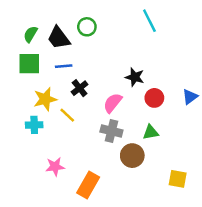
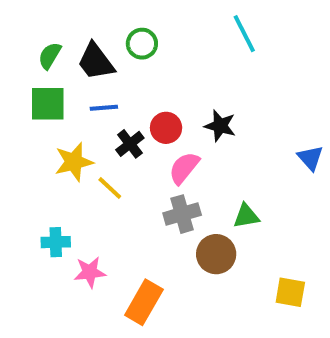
blue triangle: (190, 97) -> (310, 158), turned -35
red circle: (154, 98) -> (166, 128), moved
cyan cross: (34, 125) -> (56, 242), moved
gray cross: (111, 131) -> (182, 214), turned -30

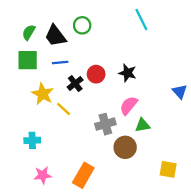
yellow star: (74, 162) -> (43, 94), turned -30
pink semicircle: (184, 168) -> (129, 106), moved
pink star: (90, 272) -> (43, 175), moved

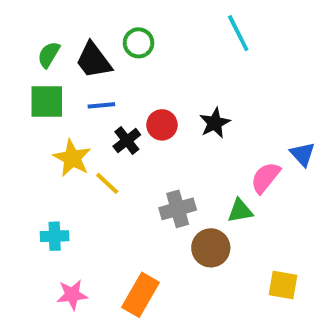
black star: (127, 73) -> (215, 123), turned 30
pink semicircle: (129, 106) -> (265, 178), moved

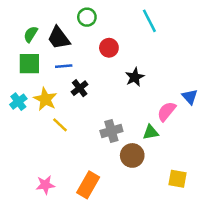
green circle: (139, 43) -> (87, 17), moved
red circle: (162, 125) -> (109, 48), moved
yellow line: (107, 183) -> (60, 125), moved
cyan cross: (55, 236) -> (18, 102), moved, turned -35

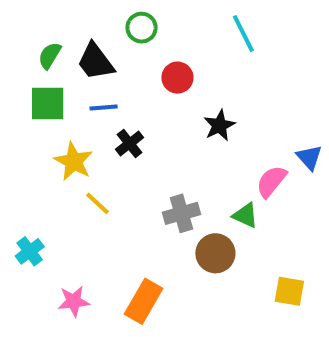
cyan cross: (18, 102) -> (30, 251), moved
green triangle: (151, 132) -> (245, 215), turned 35

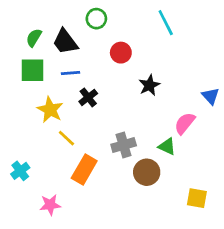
blue triangle: (309, 157) -> (211, 96), moved
orange rectangle: (144, 301) -> (84, 169), moved

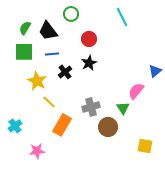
black star: (149, 85) -> (89, 63), moved
blue triangle: (211, 96) -> (155, 71), turned 32
green triangle: (167, 146) -> (123, 108), turned 32

